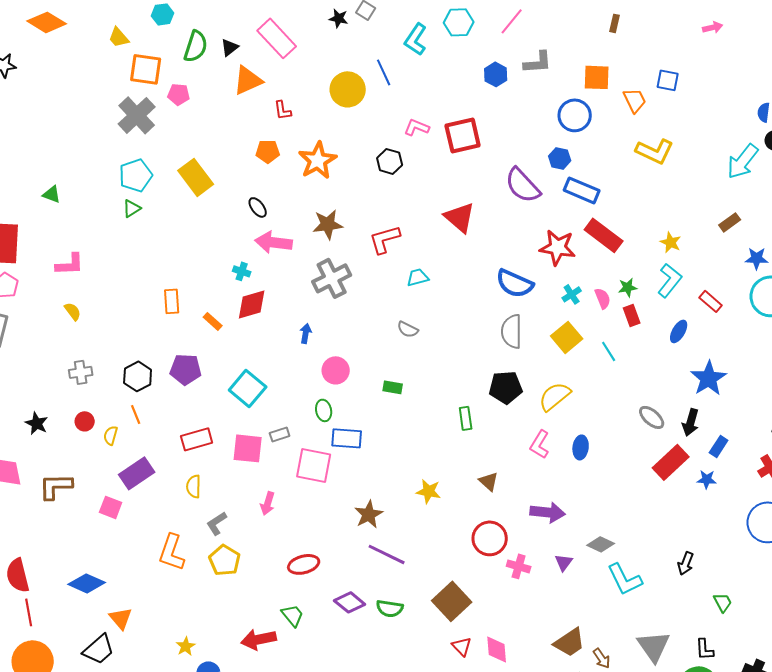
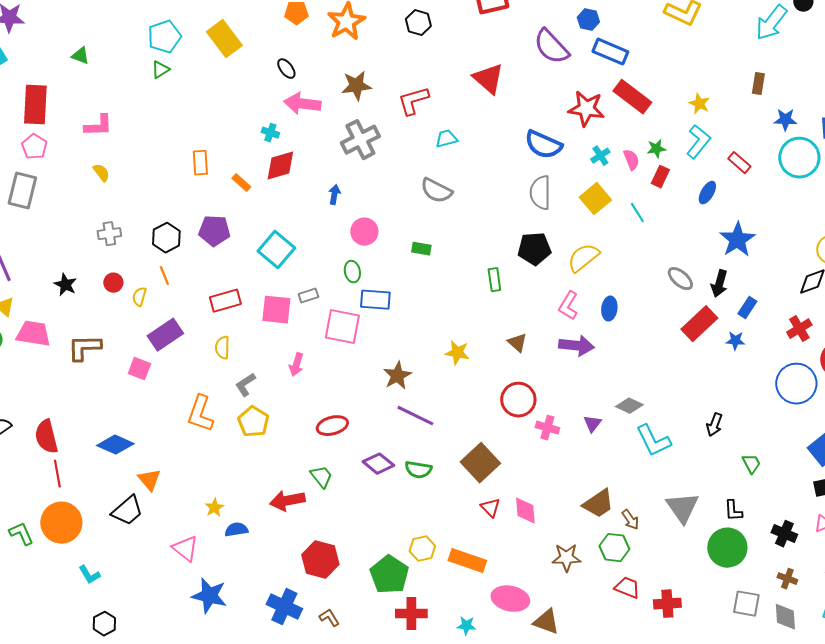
brown rectangle: (730, 222) -> (758, 84), turned -45
red rectangle: (632, 315) -> (660, 177), turned 45
gray semicircle: (408, 329) -> (436, 191), size x1.5
purple arrow: (548, 512) -> (576, 346), moved

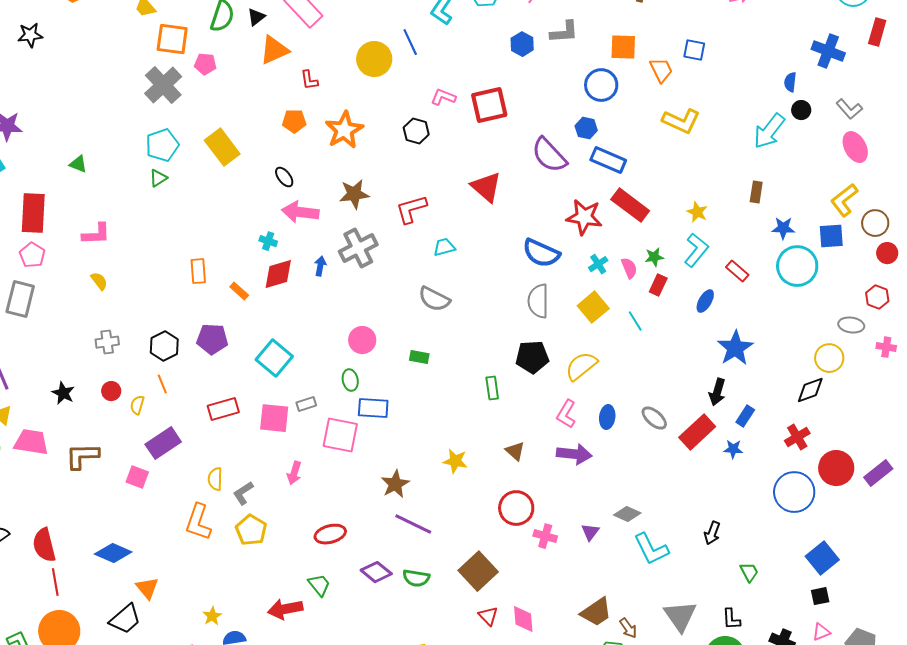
blue arrow: (334, 195) -> (320, 266), moved
gray ellipse: (680, 279) -> (654, 418), moved
yellow semicircle: (222, 348) -> (215, 479), moved

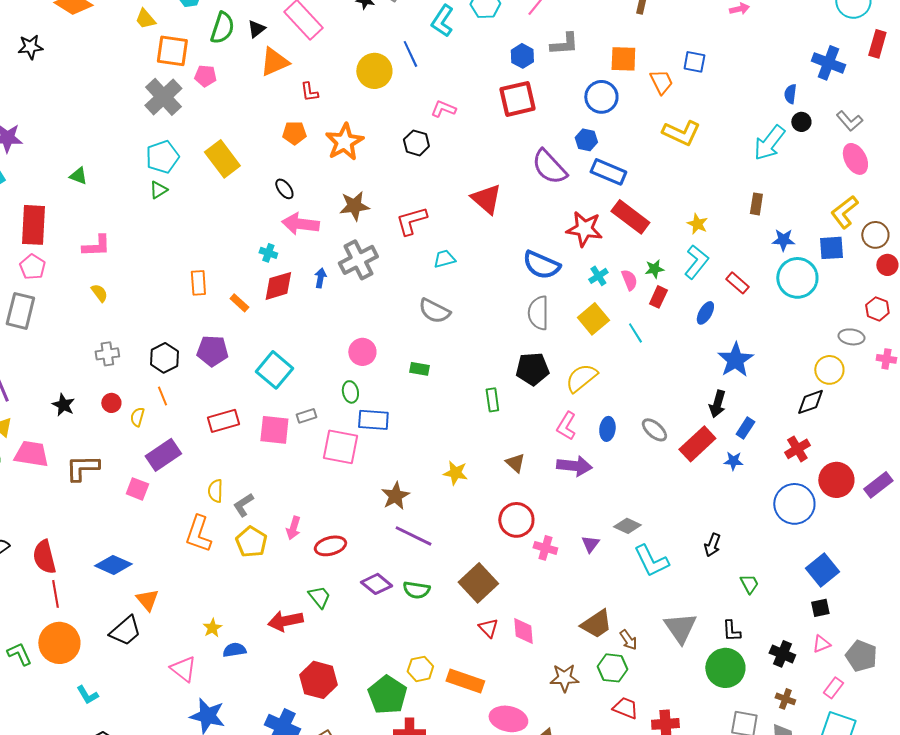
red square: (489, 105) -> (517, 99), moved
pink arrow: (294, 473) -> (293, 528), moved

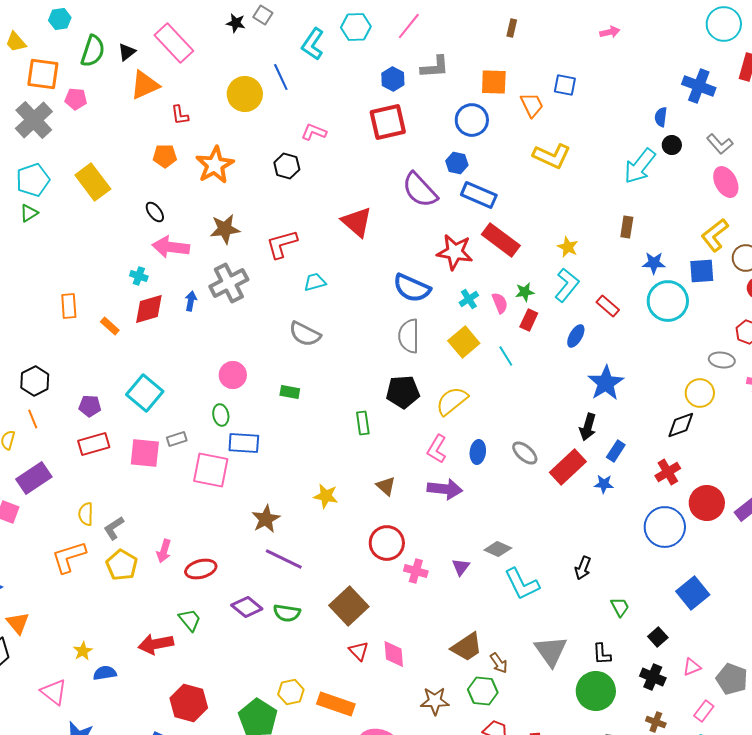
purple pentagon: (212, 351) -> (90, 406), moved, size x0.7
orange L-shape: (198, 534) -> (69, 557), turned 54
black square: (820, 608) -> (658, 637), moved, turned -30

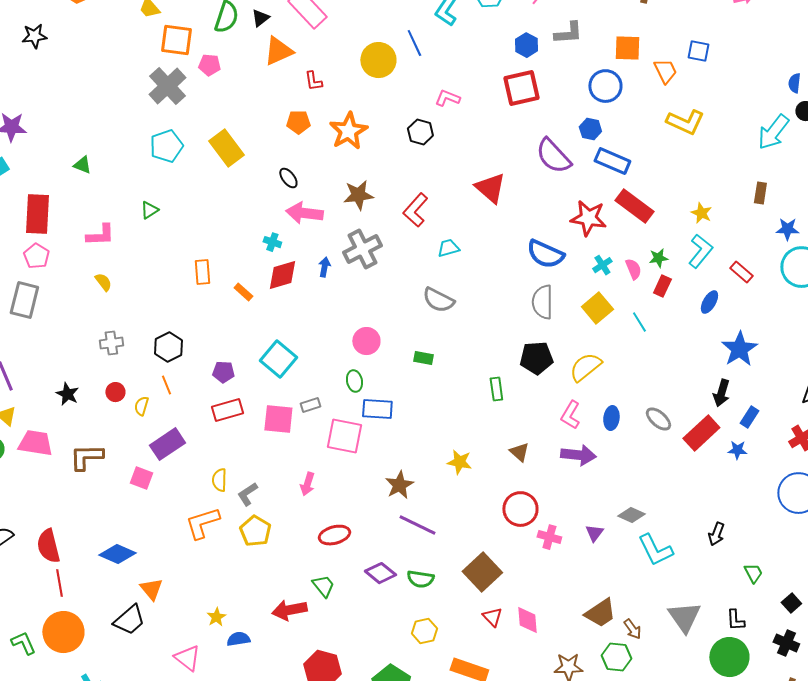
green triangle: (29, 213) -> (149, 210), moved
red L-shape: (282, 244) -> (415, 210), turned -32
pink arrow: (164, 551) -> (307, 484), moved
yellow hexagon: (291, 692) -> (424, 631), moved

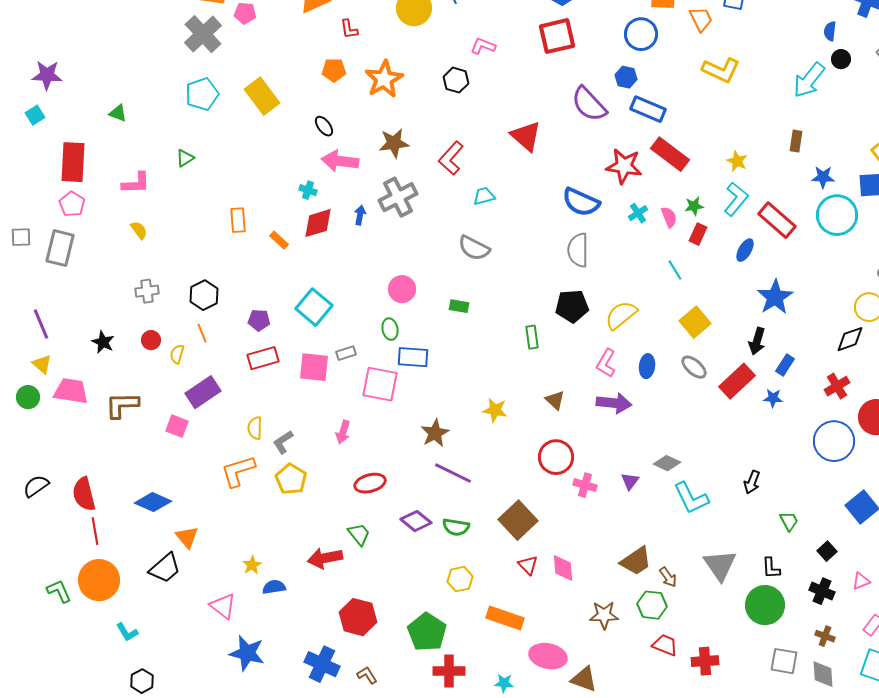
red rectangle: (741, 272) -> (777, 220), size x1.6
yellow square: (597, 308) -> (695, 322), moved

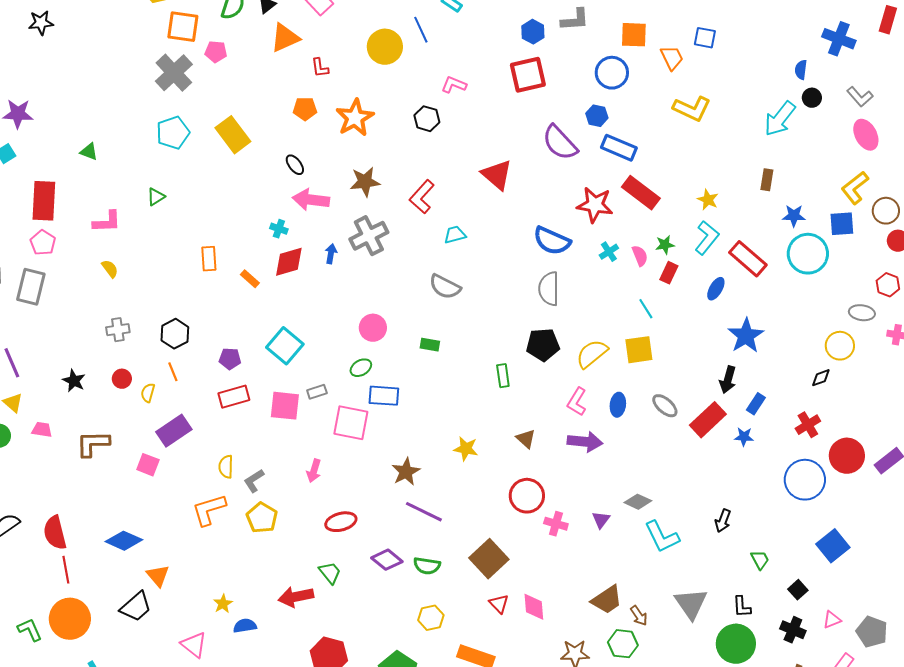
yellow square: (695, 322) -> (639, 350), moved, turned 32
green ellipse: (390, 329) -> (361, 368), turned 70
black diamond: (850, 339) -> (821, 378), size x0.7
pink trapezoid: (71, 391) -> (42, 430), size x0.6

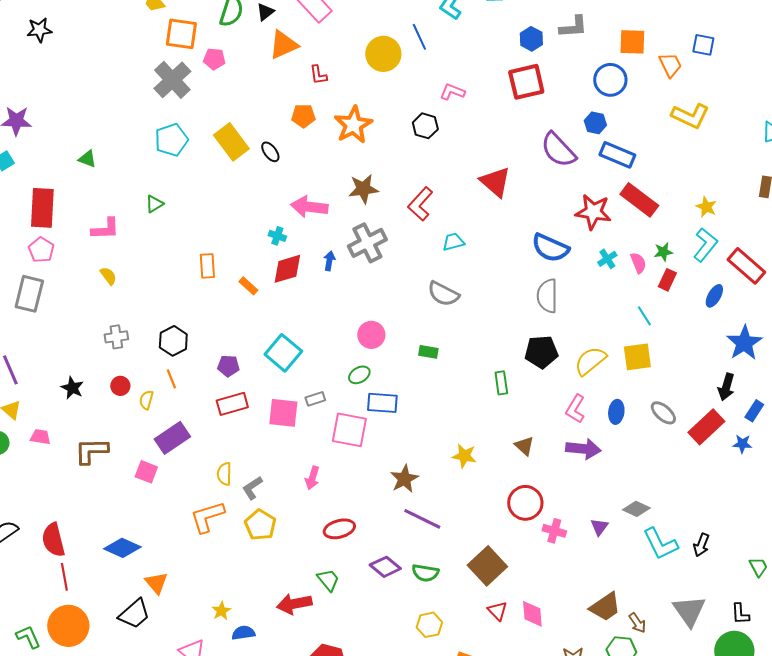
black ellipse: (295, 165) -> (270, 152), moved
black arrow: (723, 521) -> (701, 545), moved

